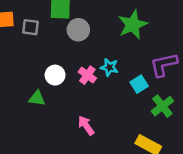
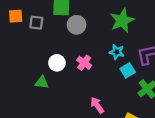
cyan star: (109, 67) -> (117, 52), moved
pink arrow: (86, 126) -> (97, 105), moved

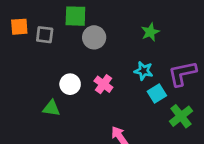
green star: (122, 20) -> (150, 32), size x0.6

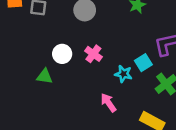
cyan star: (144, 71) -> (123, 74), moved

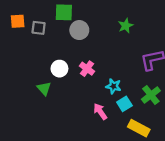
cyan square: (143, 63) -> (124, 104), moved
green triangle: (45, 76) -> (44, 88), turned 40

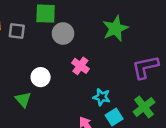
green star: (126, 26) -> (115, 28), size x1.5
pink cross: (87, 69) -> (80, 66), moved

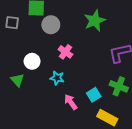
cyan star: (102, 97) -> (57, 78), moved
green cross: (144, 107) -> (119, 86), turned -30

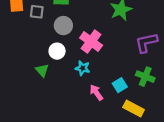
gray circle: (51, 25) -> (63, 26), moved
pink cross: (65, 52) -> (91, 42), size x1.5

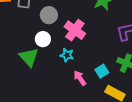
green triangle: (42, 70) -> (29, 57), size x1.5

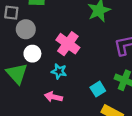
gray circle: (49, 15) -> (26, 29), moved
pink arrow: (80, 78) -> (53, 97), moved, turned -42

